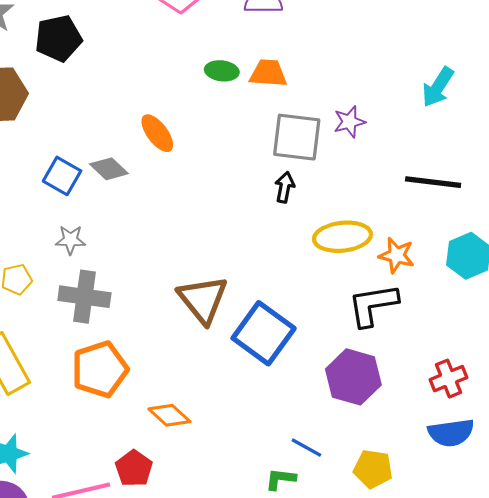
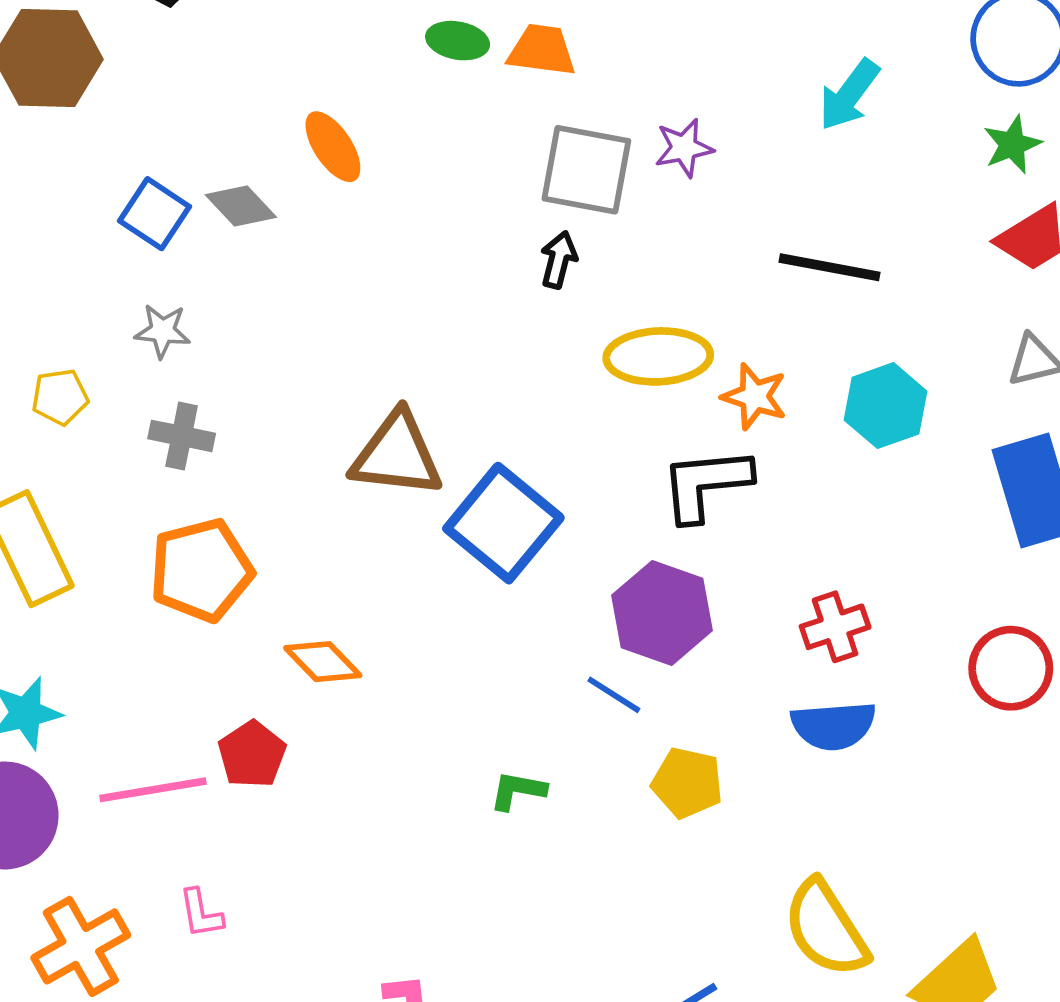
gray cross: (84, 297) -> (182, 436), size x0.7
brown triangle: (203, 299) -> (397, 455), turned -48
blue line: (306, 448) -> (614, 695), moved

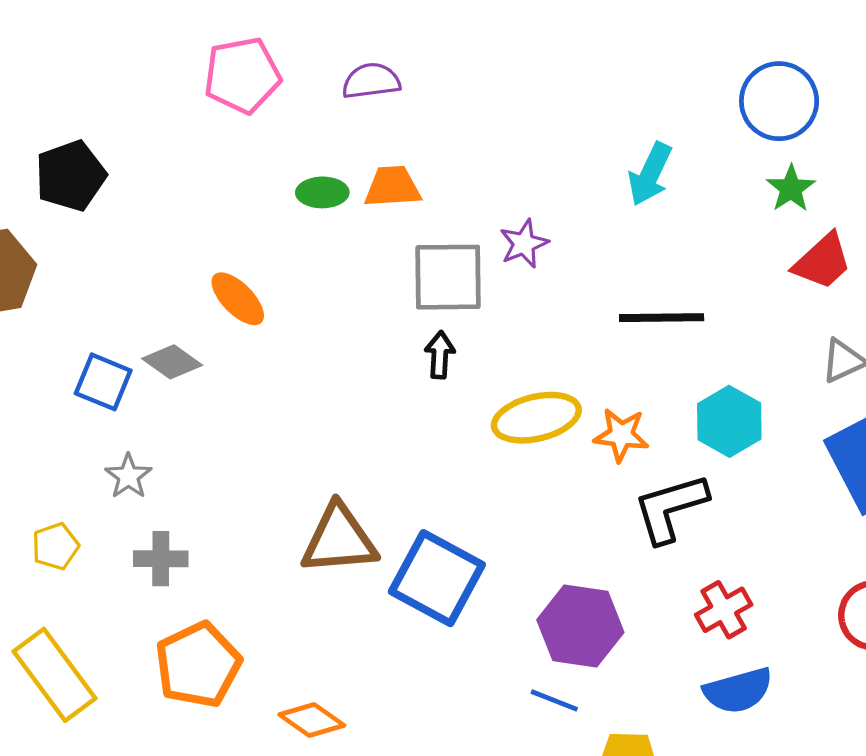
gray star: (163, 331) -> (128, 476), turned -30
black L-shape: (706, 484) -> (670, 508), moved

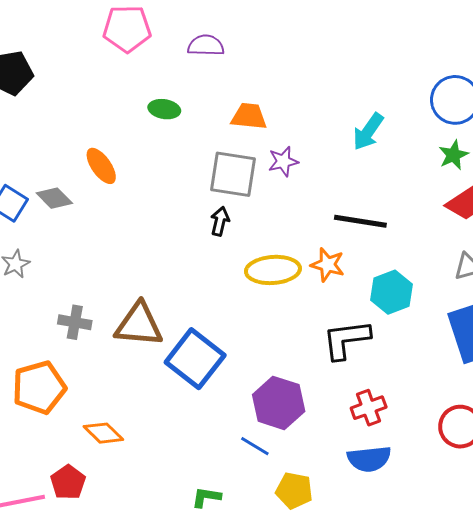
orange trapezoid: (393, 187) -> (249, 116), moved
orange star: (621, 435) -> (328, 265), moved
gray cross: (161, 559) -> (75, 322), moved

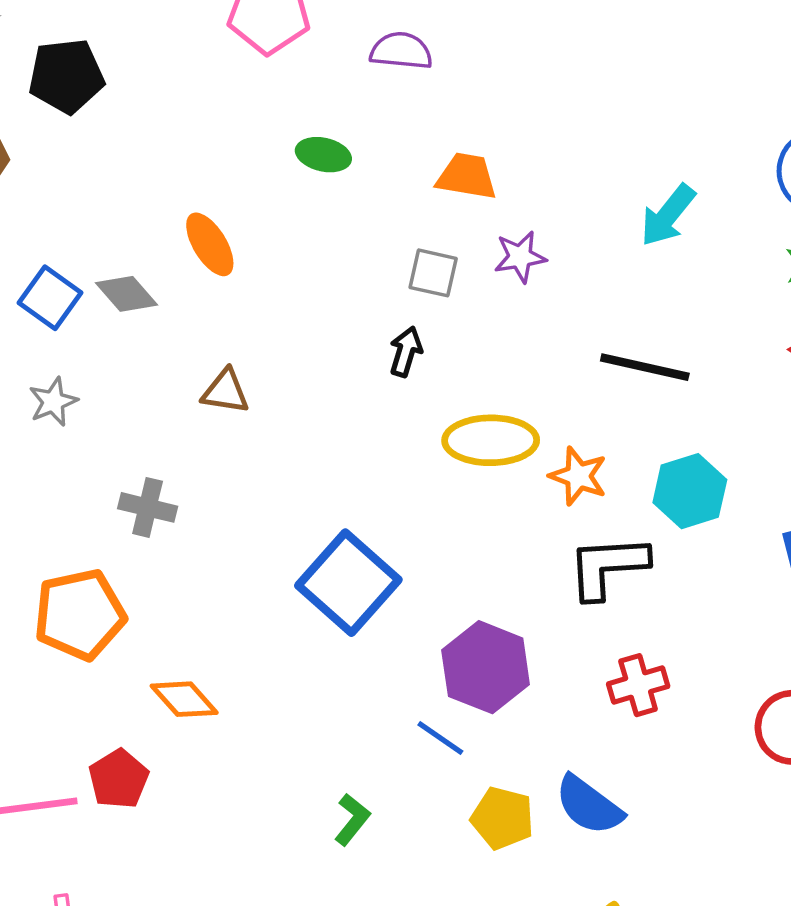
gray square: (233, 174) -> (433, 273), size x0.6
orange star: (328, 265) -> (578, 476), moved
brown triangle: (139, 325) -> (225, 392), moved, size x0.6
blue semicircle: (369, 459) -> (589, 805), moved, turned 39
green L-shape: (206, 497) -> (352, 819), turned 116

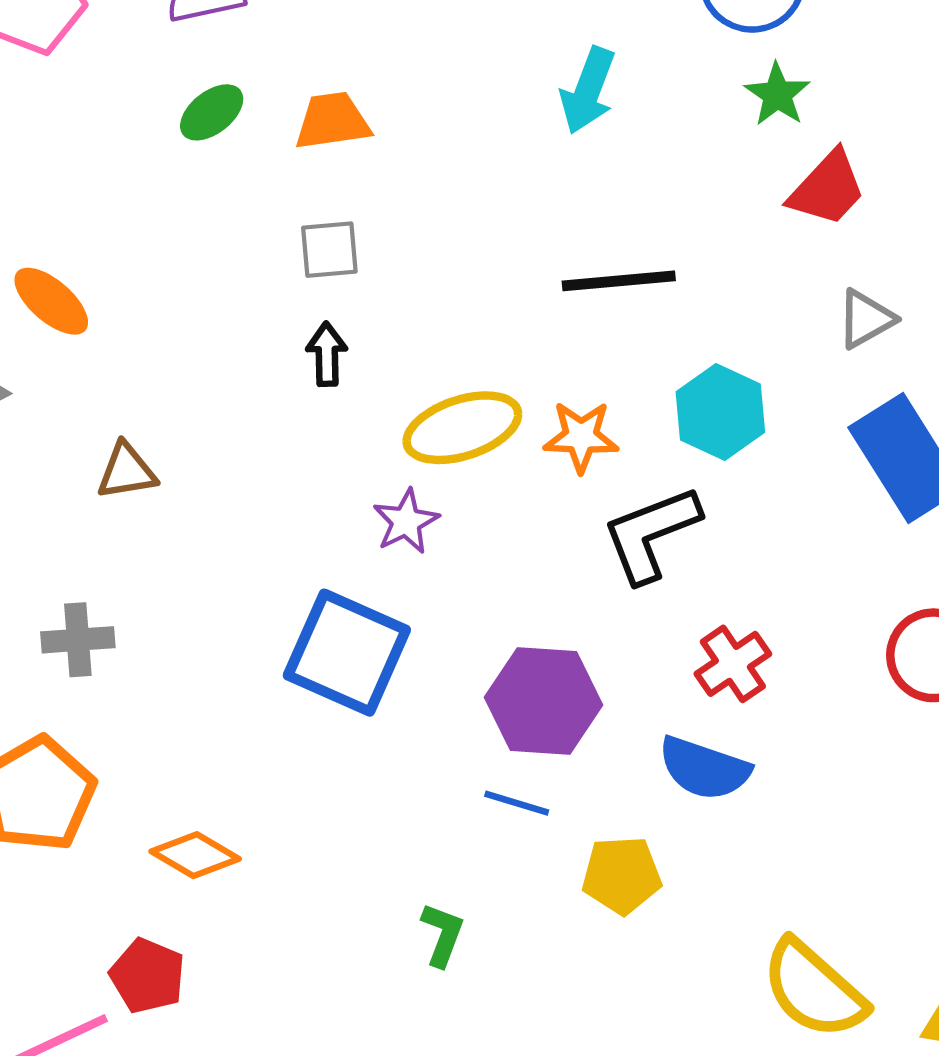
green ellipse: (323, 155) -> (212, 112), moved, turned -33
purple star: (520, 257) -> (406, 522), moved
blue semicircle: (589, 805) -> (704, 768), moved

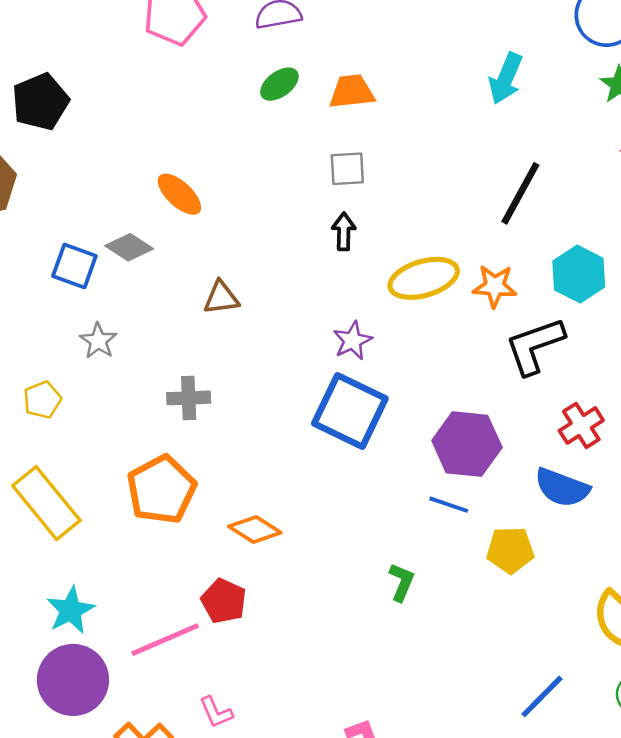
black line: (619, 281) -> (520, 193), turned -58
purple star: (406, 522) -> (352, 341), moved

